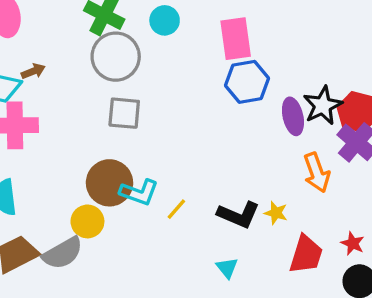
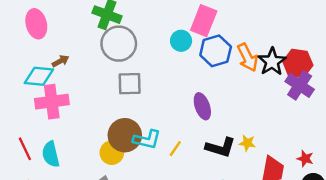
cyan circle: (165, 20) -> (181, 41), moved
pink rectangle: (236, 39) -> (204, 21), turned 36
purple ellipse: (293, 116) -> (202, 106), moved
orange arrow: (317, 173) -> (247, 57), moved
yellow circle: (87, 221) -> (112, 153), moved

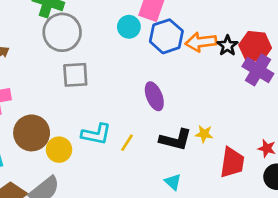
orange arrow: (247, 57) -> (201, 42), turned 112
black star: (272, 62) -> (227, 46), size x0.7
brown circle: (125, 135) -> (32, 133), moved

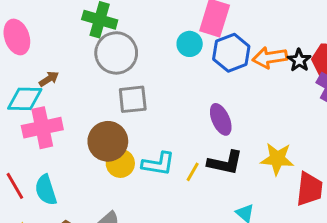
brown circle: (32, 133) -> (108, 141), moved
yellow star: (204, 134) -> (277, 159), size x1.6
black L-shape: (175, 140) -> (225, 163), moved
yellow circle: (59, 150) -> (120, 163), moved

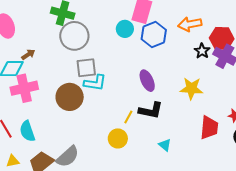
orange arrow: (270, 58) -> (190, 24), moved
black star: (299, 60) -> (202, 51), moved
yellow star: (277, 159) -> (191, 88), moved
yellow circle: (120, 163) -> (118, 138), moved
cyan L-shape: (158, 164) -> (95, 83), moved

